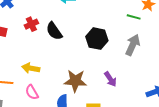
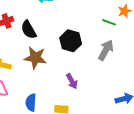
purple arrow: (110, 79) -> (72, 81), moved
brown star: (75, 81) -> (35, 58), moved

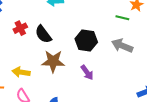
gray arrow: (106, 50) -> (122, 46), turned -90
purple arrow: (72, 81) -> (87, 73), moved

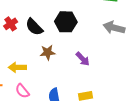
black hexagon: (86, 40) -> (66, 22), moved
brown star: (53, 61) -> (48, 52), size x0.7

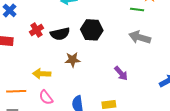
black semicircle: (34, 27) -> (60, 34), turned -60
purple arrow: (83, 59) -> (121, 73), moved

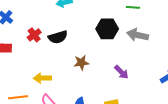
black hexagon: (92, 30) -> (107, 29), moved
brown star: (73, 60) -> (81, 63), moved

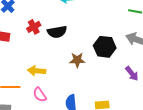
black hexagon: (107, 29) -> (105, 47), moved
purple arrow: (121, 72) -> (132, 74), moved

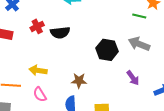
brown star: (77, 60) -> (79, 81), moved

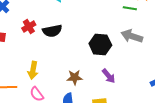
yellow arrow: (38, 70) -> (33, 70), turned -84
purple arrow: (133, 78) -> (109, 76), moved

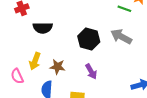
black semicircle: (52, 31) -> (43, 28), moved
yellow arrow: (33, 70) -> (35, 61), moved

